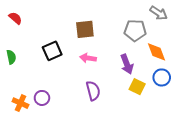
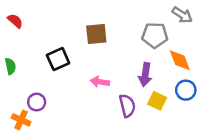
pink arrow: (88, 58) -> (100, 82), moved
purple arrow: (127, 64) -> (145, 75), turned 30
purple semicircle: (93, 91) -> (127, 106), moved
purple circle: (42, 98) -> (37, 102), moved

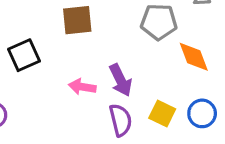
purple arrow: (145, 75) -> (121, 80), moved, turned -35
blue circle: (186, 90) -> (202, 113), moved

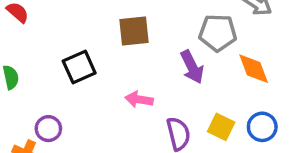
purple arrow: (121, 80) -> (192, 67), moved

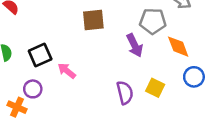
black square: (79, 67) -> (40, 55), moved
pink arrow: (139, 99) -> (67, 71), moved, turned 30
blue circle: (262, 127) -> (194, 77), moved

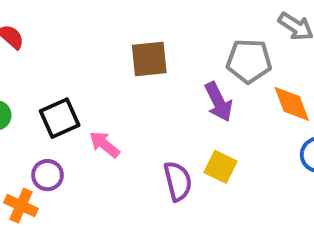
yellow square: (155, 88) -> (221, 167), moved
purple semicircle: (125, 93) -> (178, 181), moved

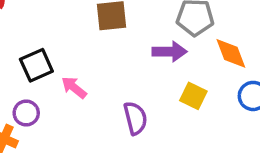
purple arrow: (218, 102) -> (169, 52), turned -64
yellow square: (221, 167) -> (193, 96), moved

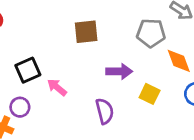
purple arrow: (169, 52) -> (119, 71), moved

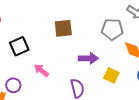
black square: (28, 70) -> (19, 46), moved

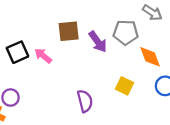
purple arrow: (88, 58) -> (98, 42), moved, turned 54
pink arrow: (41, 70) -> (43, 56), moved

